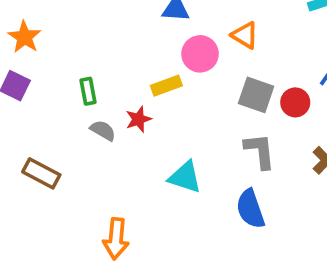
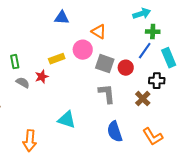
pink circle: (200, 54) -> (83, 50), moved
cyan triangle: (185, 177) -> (67, 120), moved
blue semicircle: (250, 209) -> (115, 132), moved

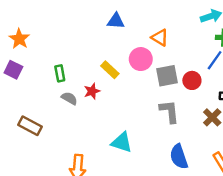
yellow rectangle: (57, 59) -> (110, 70), turned 63
gray square: (105, 64) -> (167, 76), turned -30

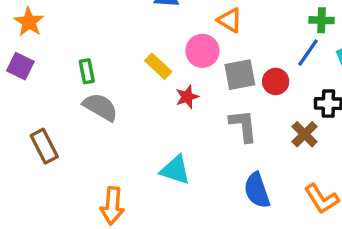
red star: (92, 91) -> (187, 97), moved
gray semicircle: (69, 98) -> (100, 107), size x1.5
brown rectangle: (30, 126) -> (44, 146), turned 35

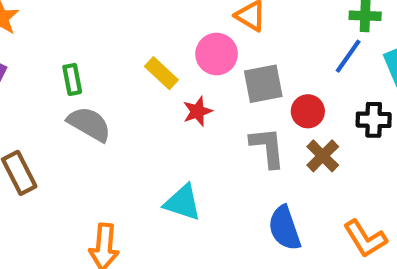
red circle: (276, 81) -> (308, 111), moved
brown cross: (305, 134) -> (323, 156), moved

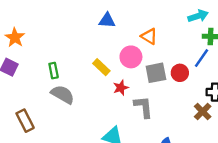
red circle: (308, 111) -> (180, 73), moved
gray L-shape: (267, 147) -> (143, 107), moved
brown cross: (323, 156) -> (203, 112), moved

